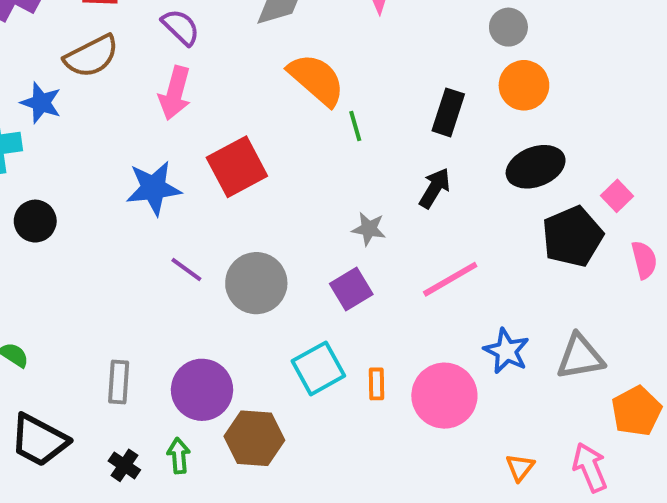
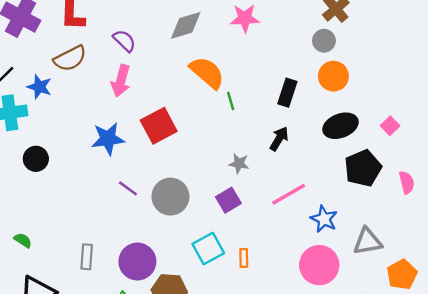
pink square: (617, 196) -> (390, 126), moved
blue star: (506, 351) -> (324, 219), moved
pink circle: (444, 396) -> (319, 265), moved

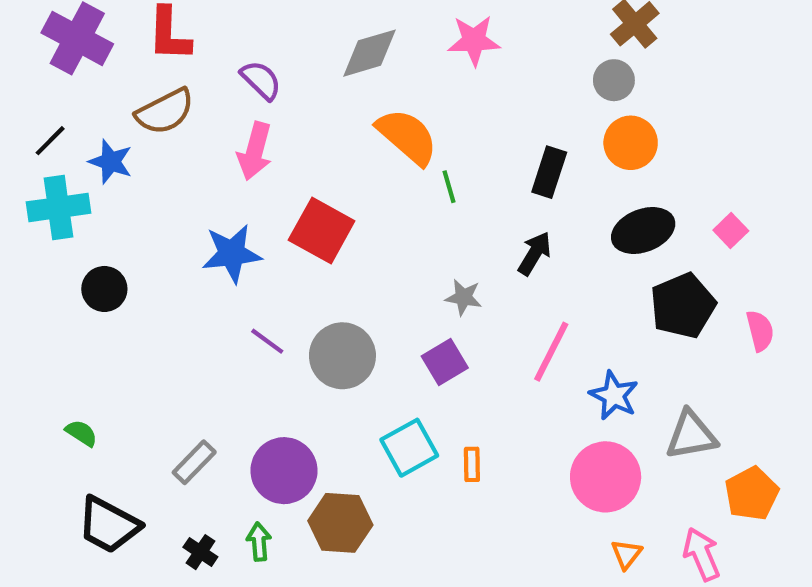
red square: (159, 126) -> (322, 231), turned -33
pink line: (289, 194) -> (551, 352), turned -33
gray rectangle: (87, 257) -> (194, 462), turned 40

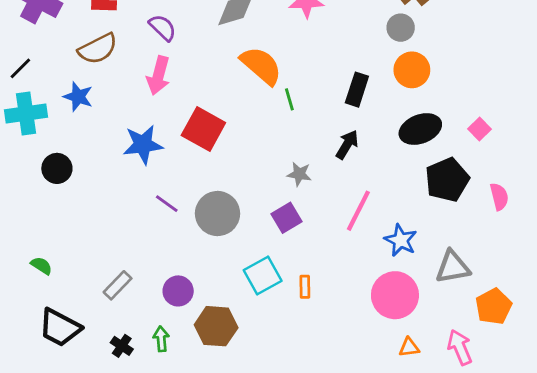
blue star: (111, 162) -> (78, 97), moved
purple circle: (284, 471) -> (178, 291), size x0.7
orange triangle: (626, 554) -> (409, 347), turned 45

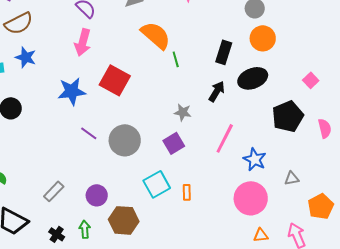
brown semicircle: (98, 49) -> (19, 23), moved
black ellipse: (420, 129) -> (253, 78), moved
gray triangle: (453, 267) -> (292, 178), size x0.6

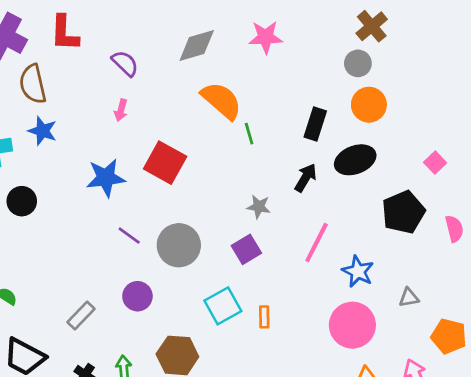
brown semicircle: (19, 23) -> (33, 84), turned 104
pink arrow: (83, 42) -> (121, 110), size x0.6
purple circle: (97, 195) -> (137, 296), moved
orange pentagon: (321, 206) -> (449, 336), turned -30

